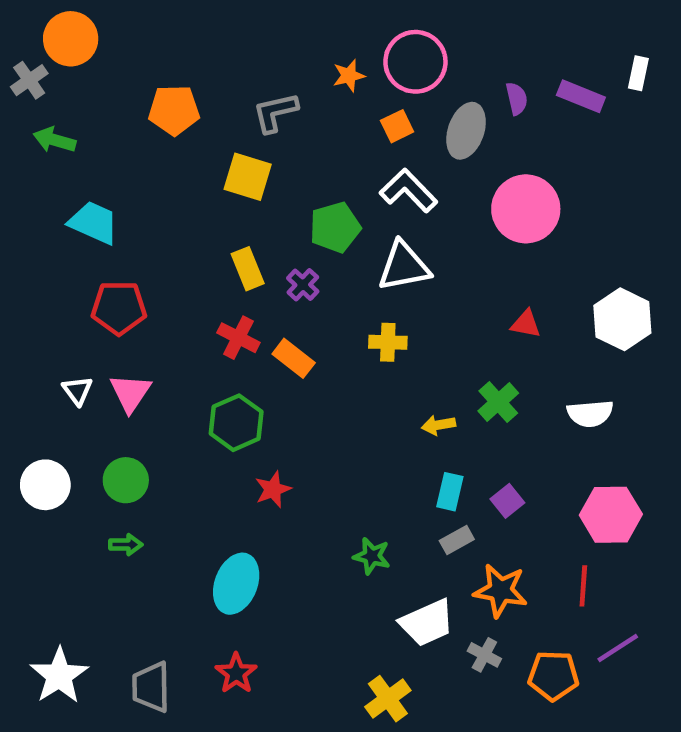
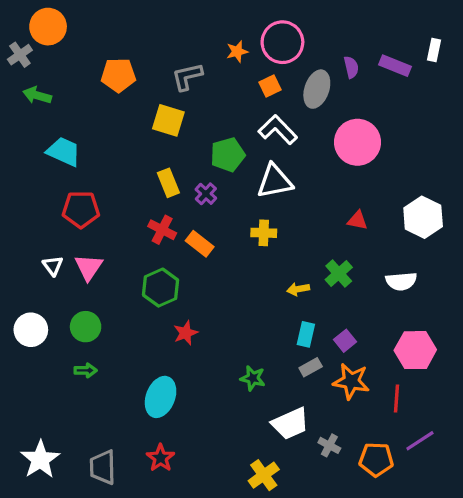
orange star: (501, 591) -> (351, 381), moved

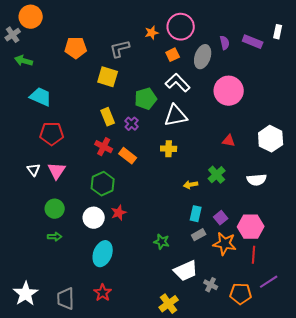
white circle: (31, 330) -> (94, 218), moved
pink hexagon: (415, 350) -> (251, 227), moved

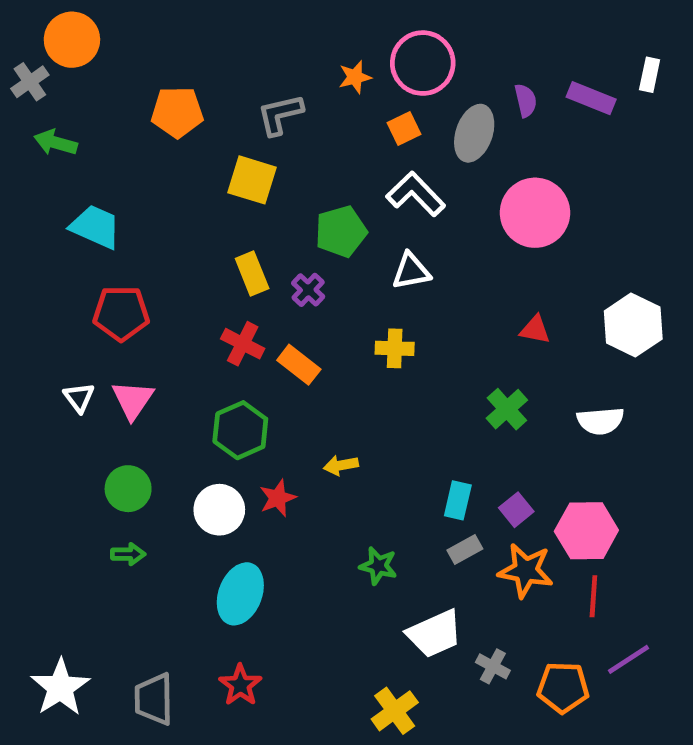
white triangle: (176, 116) -> (411, 271), size x0.7
yellow arrow: (191, 185) -> (341, 465), moved

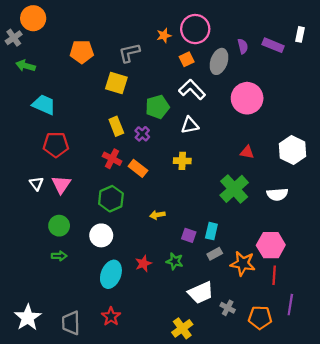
green cross: (507, 409) -> (234, 189), size x1.5
red star: (278, 498) -> (143, 263), moved
purple square: (516, 510) -> (189, 235), moved, turned -32
purple line: (629, 659) -> (290, 305), turned -48

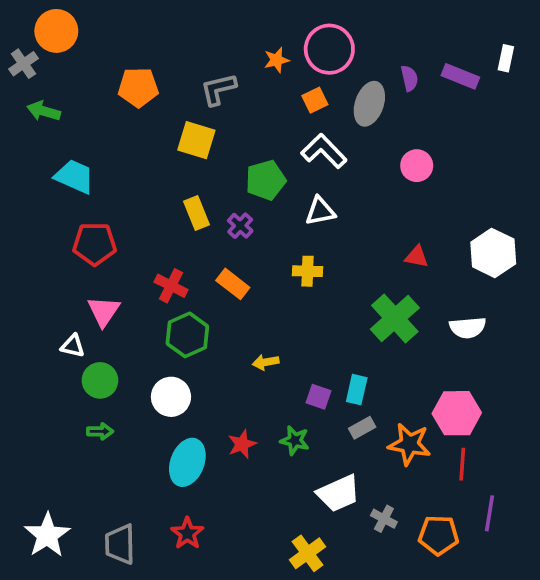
pink circle: (247, 98) -> (417, 166), size x0.6
red cross: (112, 159) -> (171, 286), moved
white triangle: (36, 184) -> (73, 346), moved, turned -40

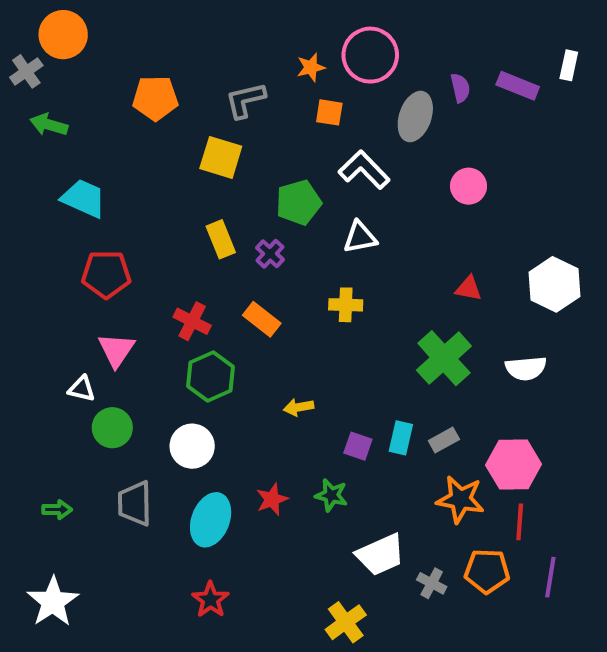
orange square: (315, 100) -> (329, 112), moved, turned 35
gray rectangle: (362, 428) -> (444, 440), moved
green arrow: (100, 431) -> (57, 510), moved
orange pentagon: (439, 535) -> (487, 571), moved
gray trapezoid: (120, 544) -> (135, 503), moved

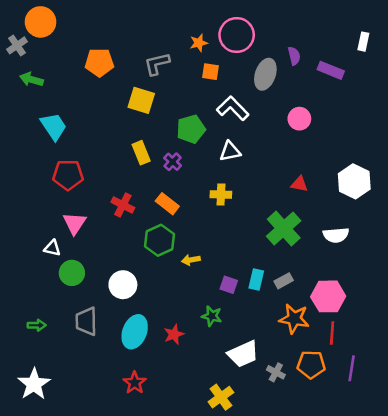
purple rectangle: (518, 86) -> (331, 70), moved
cyan trapezoid: (84, 198) -> (54, 127), turned 32
green hexagon: (211, 377) -> (159, 240), moved
red star: (272, 499) -> (174, 334), moved

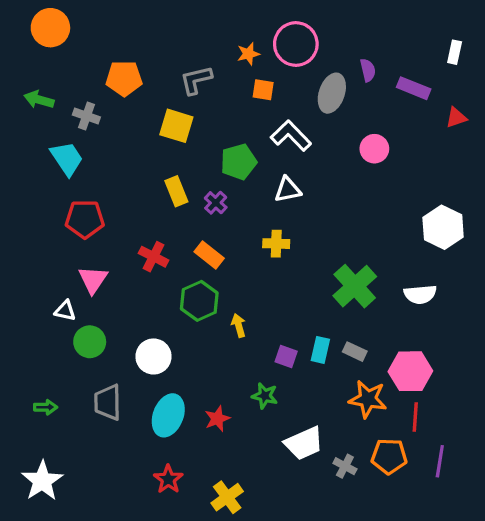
gray cross: (17, 45) -> (86, 116), moved, turned -36
red triangle: (299, 184) -> (456, 118), moved, turned -30
yellow arrow: (191, 260) -> (239, 325), turned 84
gray rectangle: (284, 281) -> (355, 352), turned 54
yellow cross: (221, 397) -> (227, 497), moved

